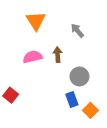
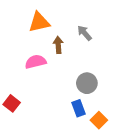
orange triangle: (36, 21) -> (39, 22), turned 50
brown arrow: (58, 55) -> (58, 45), moved

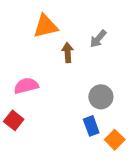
gray arrow: (84, 33) -> (98, 39), turned -98
pink semicircle: (36, 62) -> (26, 86), moved

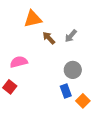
gray arrow: (98, 39) -> (71, 36), moved
brown arrow: (68, 53) -> (49, 38), turned -40

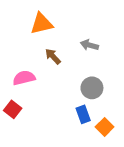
gray arrow: (71, 36) -> (89, 45), turned 64
brown arrow: (49, 38) -> (53, 56), moved

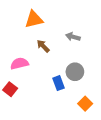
blue rectangle: (83, 114) -> (58, 83), moved

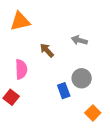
orange triangle: (34, 19) -> (20, 21), moved
pink semicircle: (19, 64) -> (21, 69), turned 102

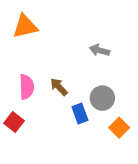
brown arrow: (47, 50) -> (59, 87), moved
orange square: (93, 113) -> (119, 128), moved

